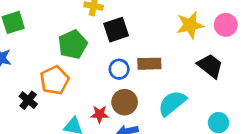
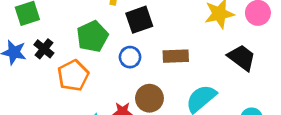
blue circle: (119, 69) -> (130, 57), moved
black cross: (28, 100) -> (44, 49), moved

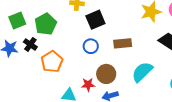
green pentagon: (92, 36) -> (46, 24), moved

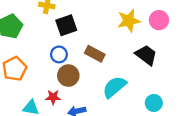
brown rectangle: (123, 43) -> (95, 54), turned 30
brown circle: (106, 74) -> (68, 76), moved

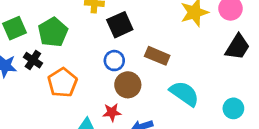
black trapezoid: (146, 55) -> (237, 47), moved, turned 90
cyan semicircle: (114, 87) -> (184, 93), turned 80

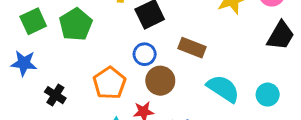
black cross: (33, 60) -> (55, 95), moved
orange pentagon: (63, 83) -> (109, 83), moved
cyan circle: (233, 108) -> (268, 95), moved

